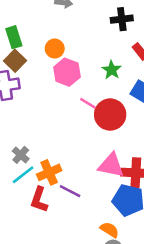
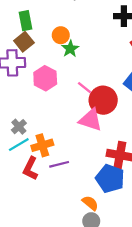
green star: (112, 70) -> (70, 49), moved
pink hexagon: (67, 72) -> (45, 78), moved
pink triangle: (111, 165) -> (91, 120), moved
purple line: (70, 191) -> (59, 164), turned -48

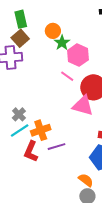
pink hexagon: (45, 78) -> (78, 55), moved
pink line: (84, 88) -> (67, 76), moved

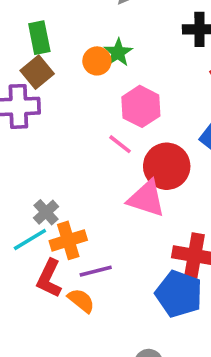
green star: (62, 43) -> (118, 53), moved
gray cross: (19, 114) -> (46, 212), moved
orange semicircle: (86, 180) -> (81, 301), moved

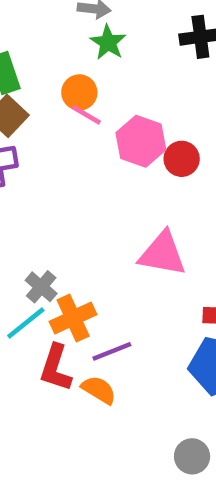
green star: (118, 53) -> (108, 42), moved
pink line: (120, 144) -> (86, 115), moved
red circle: (167, 166) -> (182, 159), moved, size x0.6

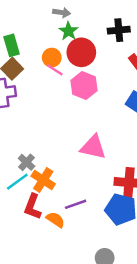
red circle: (182, 159) -> (81, 52), moved, size x1.5
orange cross: (73, 318) -> (43, 180), turned -35
purple line: (112, 351) -> (76, 204), moved

